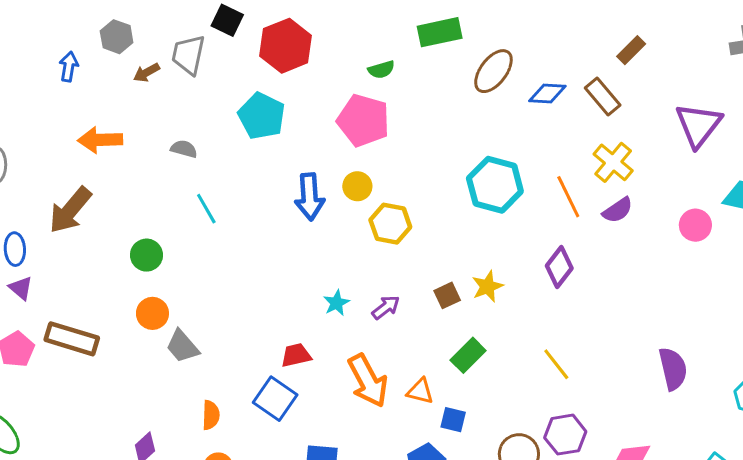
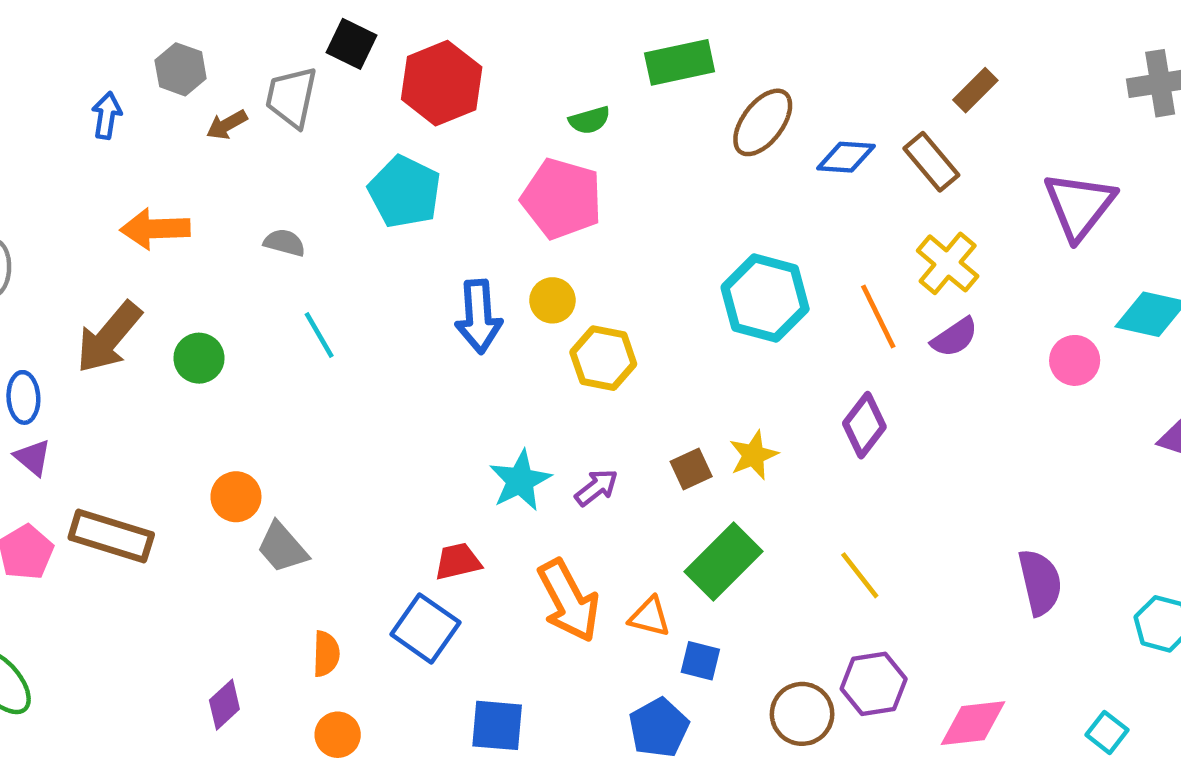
green circle: (146, 255) -> (199, 358), moved
cyan star: (336, 303) -> (520, 481), size x1.5
green rectangle: (468, 355) -> (723, 561), size x1.4

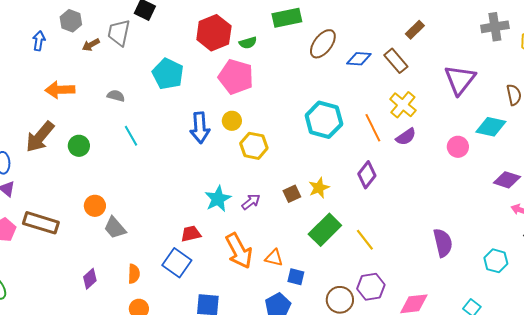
red hexagon: (442, 83) -> (214, 33), moved
green rectangle: (723, 561) -> (325, 230), moved
purple diamond: (224, 705) -> (90, 279), moved

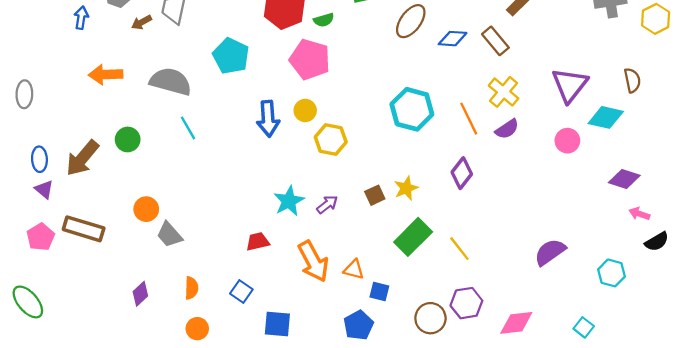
purple triangle: (460, 80) -> (570, 85), moved
gray semicircle: (116, 96) -> (171, 81), size x2.0
brown arrow: (40, 137) -> (82, 158), moved
purple semicircle: (443, 243) -> (550, 252), turned -112
blue square: (177, 263) -> (241, 291), moved, size x0.7

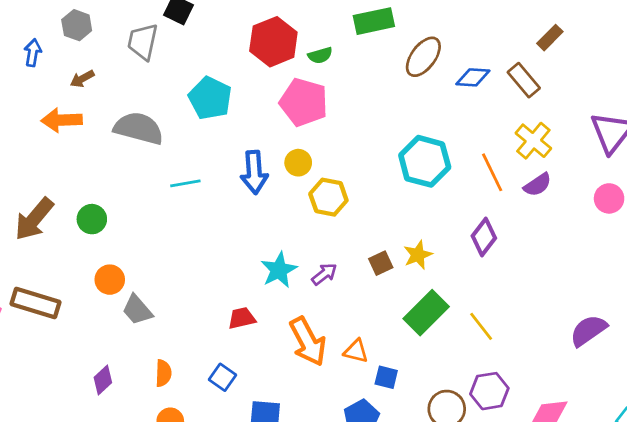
brown arrow: (142, 22) -> (82, 79), moved
cyan line: (188, 128) -> (185, 183), moved, turned -70
green circle: (128, 139) -> (92, 219), moved

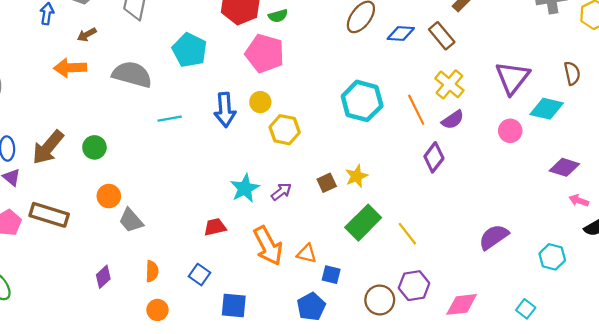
purple diamond: (484, 237) -> (434, 157), moved

